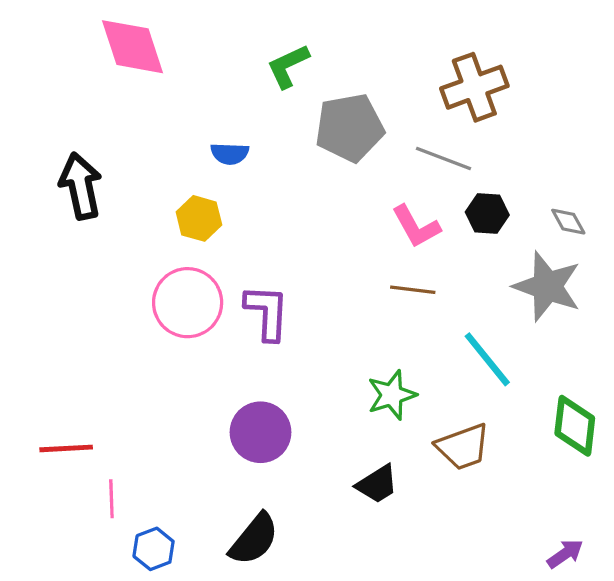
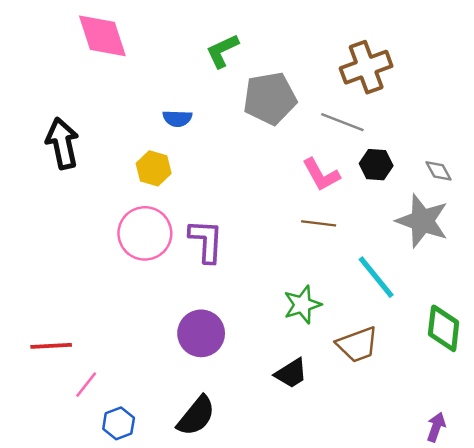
pink line: (111, 499) -> (86, 385), turned 40
purple arrow: (565, 554) -> (436, 427), turned -36

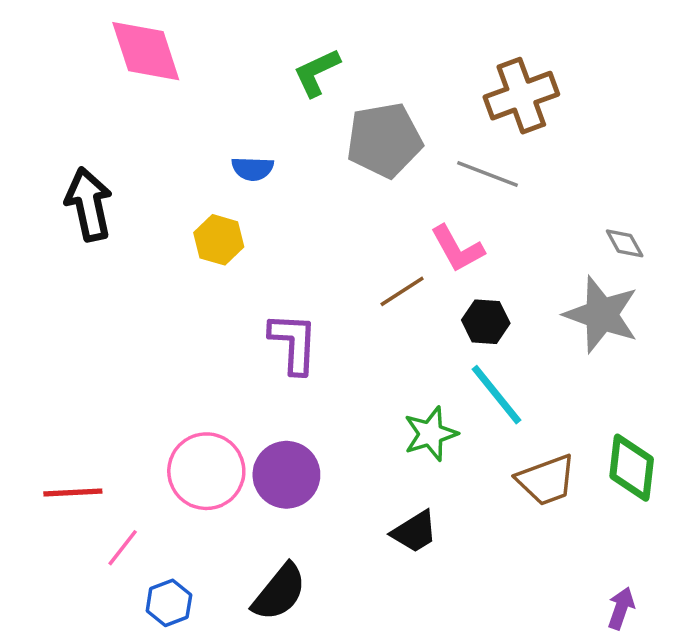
black hexagon: (376, 165) -> (486, 322), moved
brown line: (319, 223) -> (402, 291), moved, turned -40
pink circle: (145, 233) -> (206, 471), moved
cyan line: (376, 277) -> (496, 395), moved
brown trapezoid: (357, 345) -> (546, 480), moved

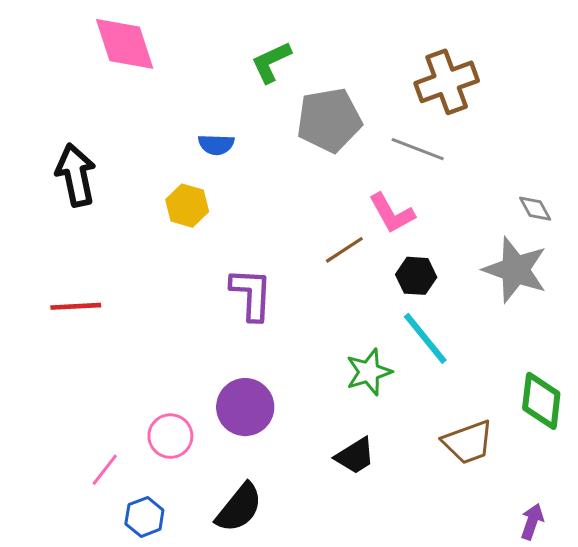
pink circle: (206, 471) -> (170, 436), moved, size x0.7
brown trapezoid: (546, 480) -> (468, 442), moved
red line: (73, 493) -> (76, 306), moved

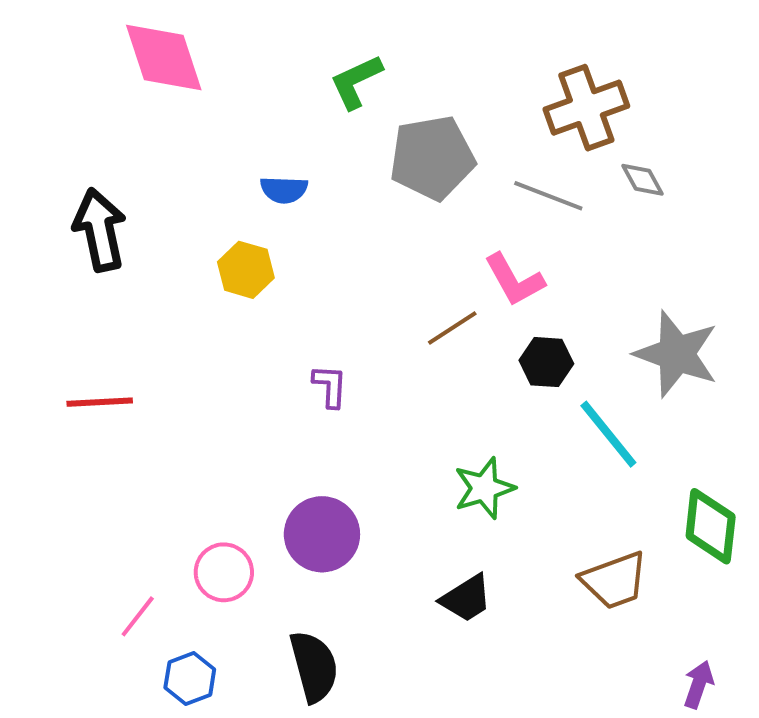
gray diamond: (535, 209) -> (642, 180), moved
purple L-shape: (251, 294) -> (330, 386), size x0.6
cyan line: (425, 338) -> (608, 434), moved
black semicircle: (239, 508) -> (314, 666), turned -54

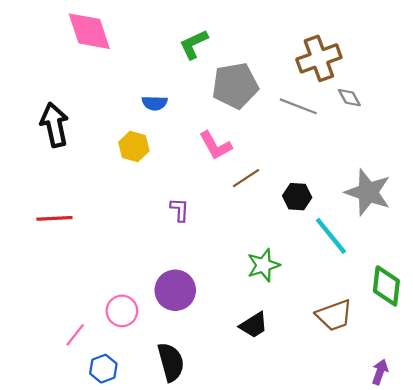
pink L-shape: (514, 280) -> (216, 145), moved

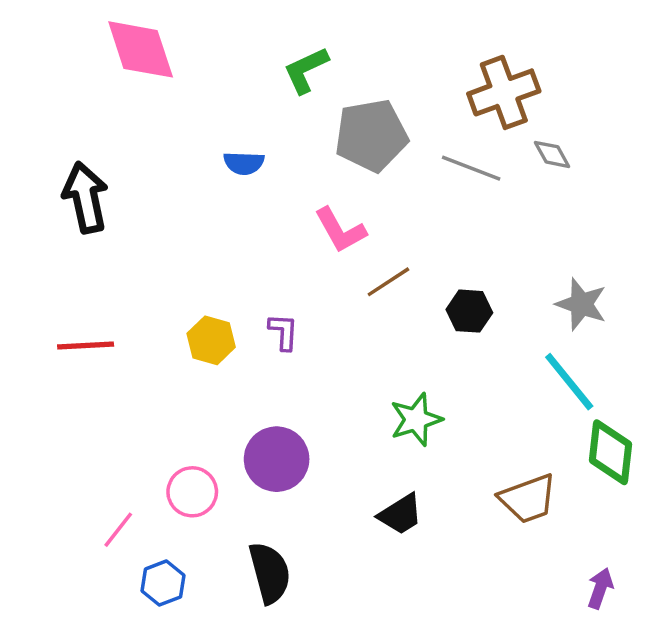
yellow hexagon: (134, 147) -> (211, 340), moved
gray star: (368, 192) -> (581, 304), size x0.7
cyan line: (331, 236) -> (569, 382), moved

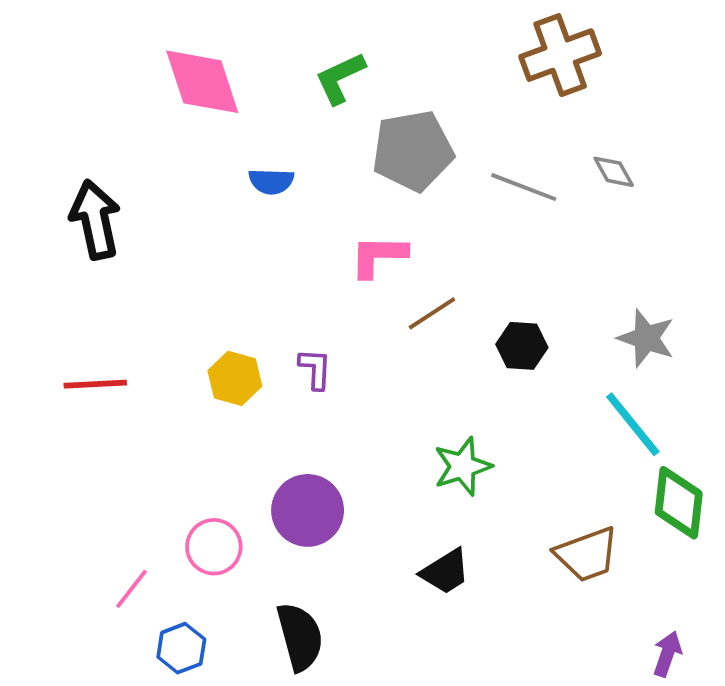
pink diamond: (141, 49) -> (202, 82), moved
brown cross: (504, 92) -> (560, 55), moved
pink L-shape: (340, 230) -> (378, 256), turned 120

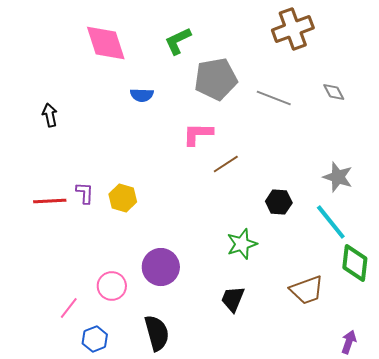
gray diamond: (614, 172) -> (334, 92), moved
black arrow: (95, 220) -> (50, 115), size x0.6
black hexagon: (522, 346) -> (279, 202), moved
purple L-shape: (315, 369) -> (85, 193), moved
black trapezoid: (445, 572) -> (233, 299), turned 144

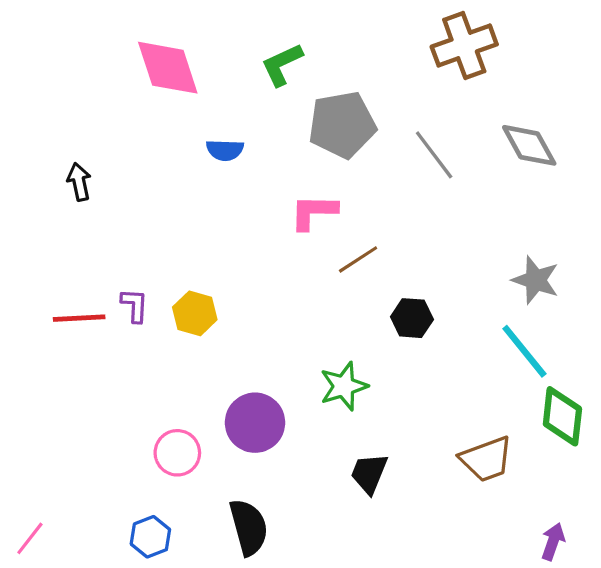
gray diamond: (334, 92) -> (529, 145), size x1.6
gray line: (274, 98) -> (434, 155), turned 32
black hexagon: (279, 202) -> (412, 318), moved
green star: (242, 244) -> (344, 386), moved
pink line: (69, 308) -> (30, 538), moved

